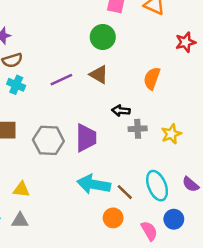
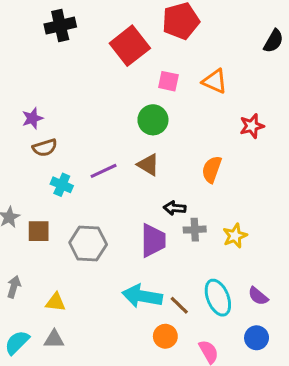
cyan cross: (16, 85) -> (62, 185), moved
purple trapezoid: (86, 138) -> (153, 240), moved
blue circle: (174, 219) -> (257, 338), moved

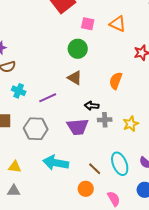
purple line: (104, 171) -> (48, 98), moved
purple trapezoid: (153, 240) -> (78, 127), turned 85
cyan arrow: (142, 296) -> (56, 163), moved

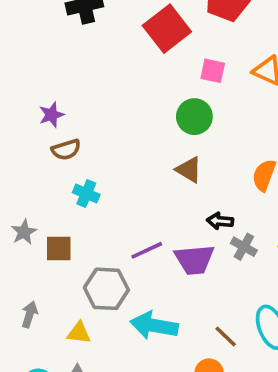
purple line: (48, 98) -> (147, 250), moved
gray cross: (105, 120) -> (244, 247), turned 32
gray hexagon: (36, 129) -> (106, 289), moved

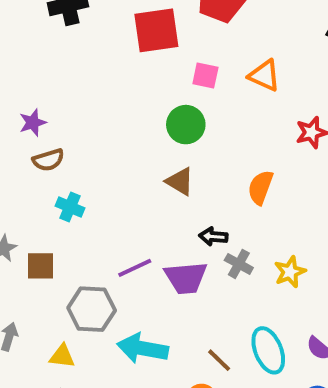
red square: (167, 29) -> (156, 30), turned 30

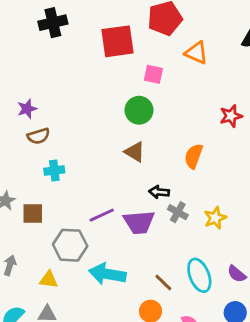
orange triangle: (264, 75) -> (196, 53), moved
cyan cross: (70, 207) -> (54, 171), turned -30

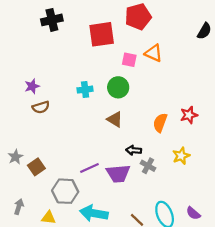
orange triangle: (196, 53) -> (154, 53), moved
red star: (231, 116) -> (189, 115), moved
cyan cross: (54, 171) -> (85, 90), moved
brown square: (33, 214) -> (36, 167), turned -35
yellow star: (215, 218) -> (181, 156), moved

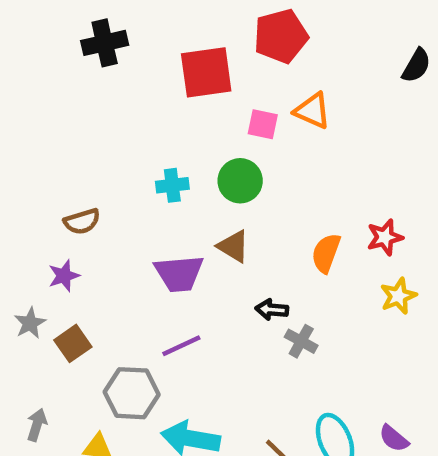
purple star: (32, 86) -> (64, 276), moved
yellow star: (181, 156) -> (398, 296), moved
purple trapezoid: (118, 173) -> (179, 273), moved

